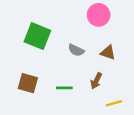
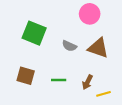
brown triangle: (108, 53) -> (98, 48), size x1.5
brown arrow: (96, 81) -> (87, 82), moved

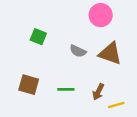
green square: (34, 33) -> (38, 37), size x0.6

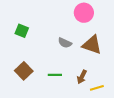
green square: (38, 37) -> (22, 31), moved
brown square: (29, 85) -> (24, 71), turned 30

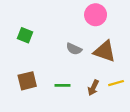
brown square: (24, 71) -> (27, 81), turned 30
yellow line: (97, 88) -> (116, 83), moved

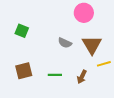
brown triangle: (105, 51) -> (92, 45), turned 40
yellow line: (116, 83) -> (104, 64), moved

